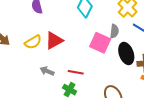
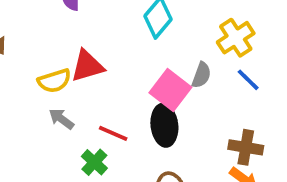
yellow semicircle: (33, 42) -> (54, 81), moved
black ellipse: (126, 53) -> (164, 125), moved

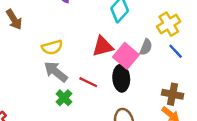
red triangle: (87, 66) -> (103, 46), moved
gray arrow: (61, 119) -> (56, 72), size x1.5
green cross: (94, 162) -> (64, 98), moved

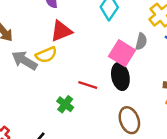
red triangle: (103, 46) -> (61, 31), moved
gray arrow: (56, 72) -> (24, 60), moved

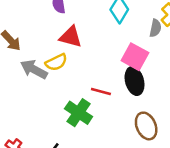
red triangle: (61, 31) -> (71, 37), turned 40
gray semicircle: (141, 41) -> (155, 28), moved
green cross: (65, 104) -> (79, 113), size x1.5

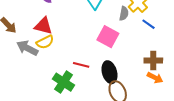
red triangle: (71, 37) -> (43, 26), moved
black ellipse: (135, 81) -> (109, 72), moved

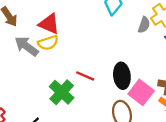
pink square: (108, 37) -> (141, 92), moved
black ellipse: (109, 72) -> (122, 76), moved

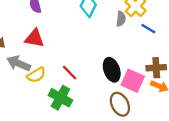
yellow semicircle: (48, 43) -> (36, 75), moved
red line: (85, 76) -> (70, 73), moved, turned 35

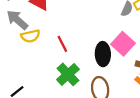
pink square: (133, 81) -> (123, 44), moved
green cross: (60, 98) -> (68, 74), moved

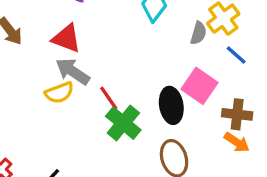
gray arrow: (17, 20) -> (73, 71), moved
green cross: (68, 74) -> (123, 123), moved

